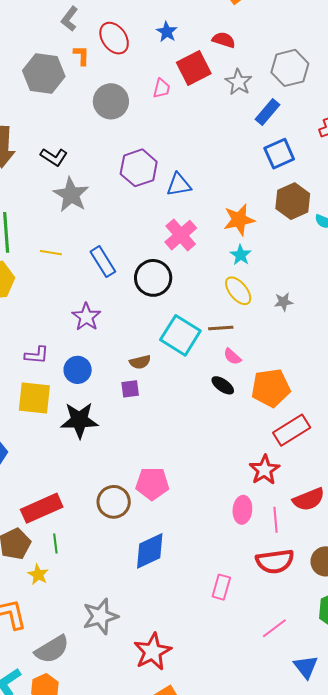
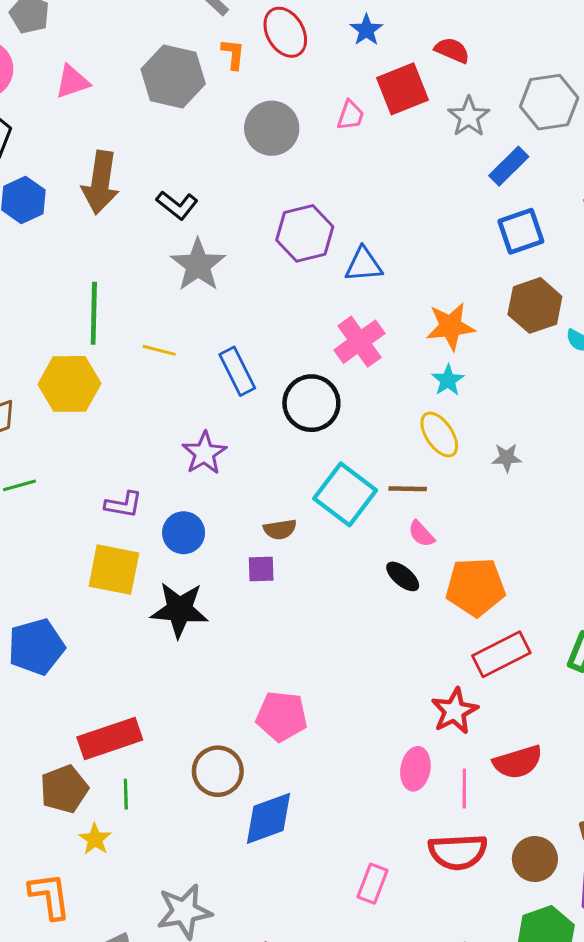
brown circle: (114, 502) -> (218, 771), moved

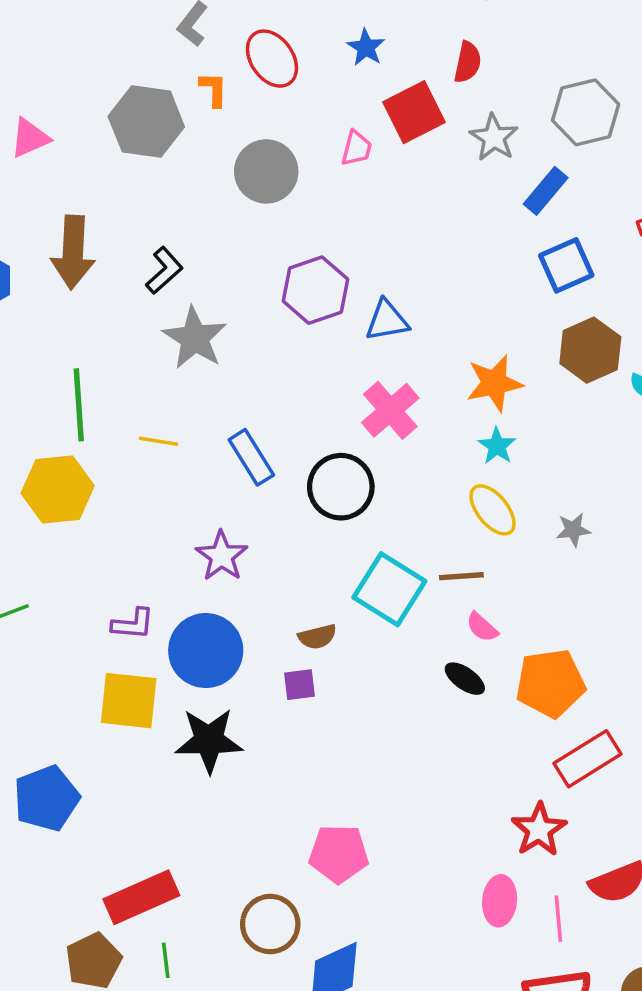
red semicircle: (452, 50) -> (468, 62), turned 84
black L-shape: (177, 205) -> (164, 270), turned -75
blue circle: (184, 533) -> (206, 651), size x1.5

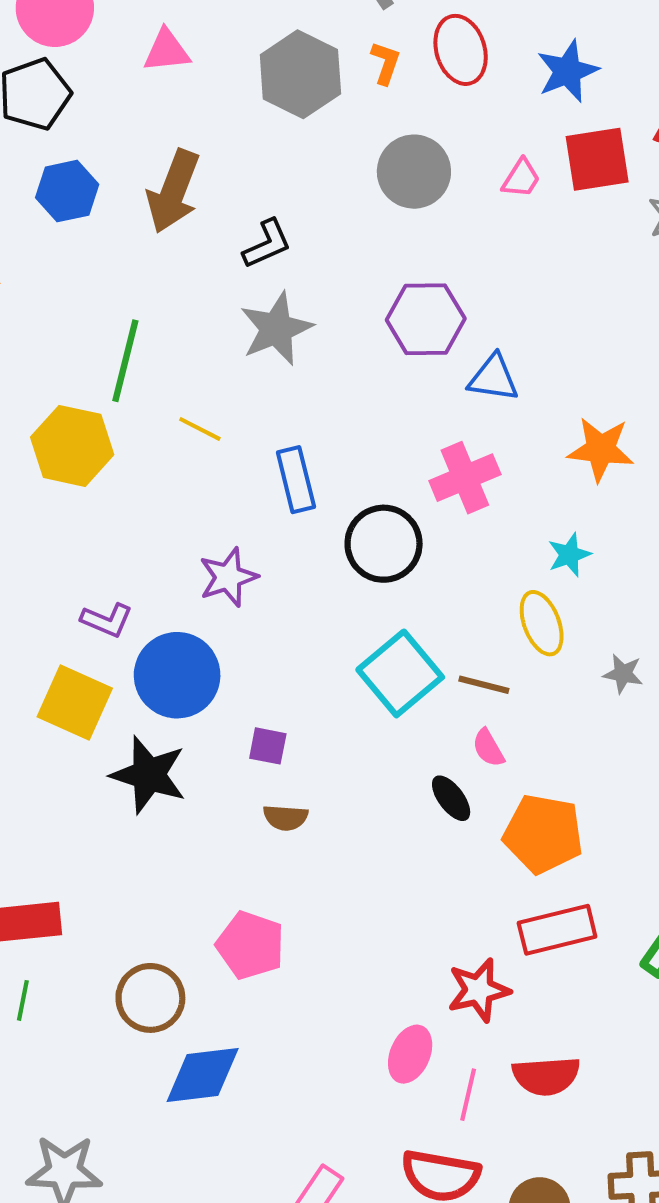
blue star: (366, 47) -> (568, 71), size x1.4
orange star: (494, 383) -> (601, 449), moved
brown semicircle: (317, 637) -> (286, 818), moved

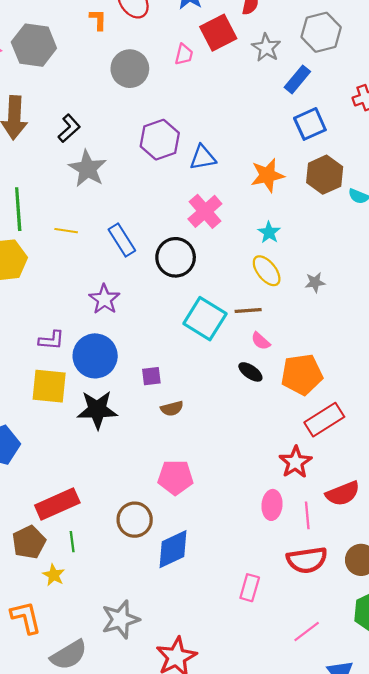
gray hexagon: (300, 74) -> (34, 45), moved

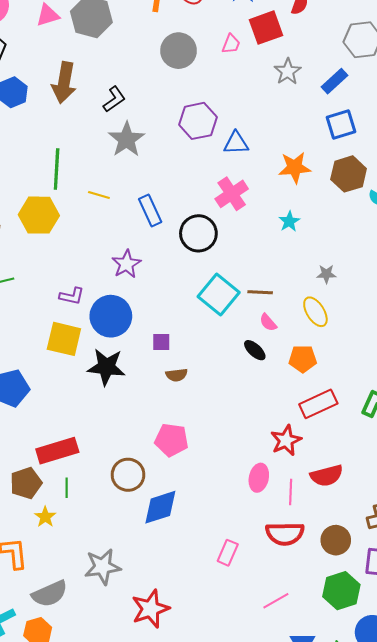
gray star: (266, 48) -> (288, 71), moved
yellow ellipse: (267, 271) -> (315, 312), moved
orange pentagon: (302, 374) -> (303, 359), size x0.7

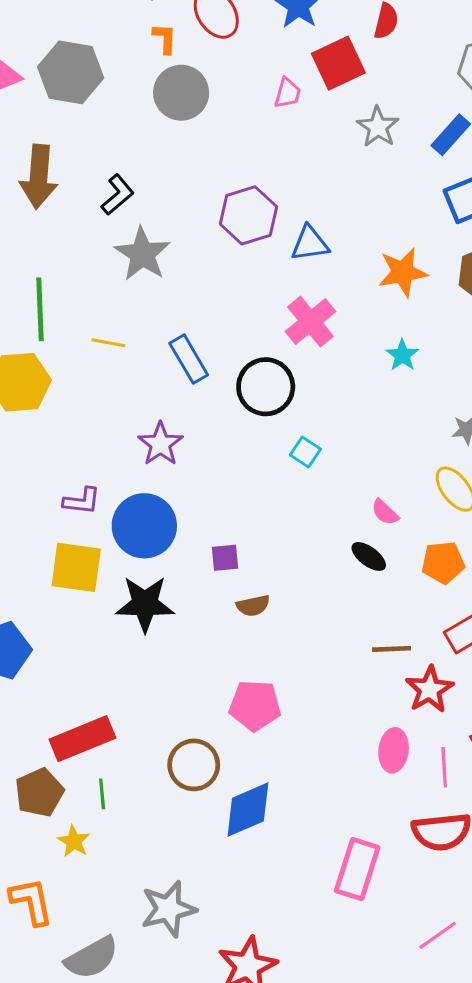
gray circle: (179, 51) -> (181, 93), moved
brown line: (260, 292) -> (392, 649), moved
cyan square: (219, 295) -> (305, 452), moved, size x0.5
pink rectangle: (228, 553) -> (357, 869), size x1.5

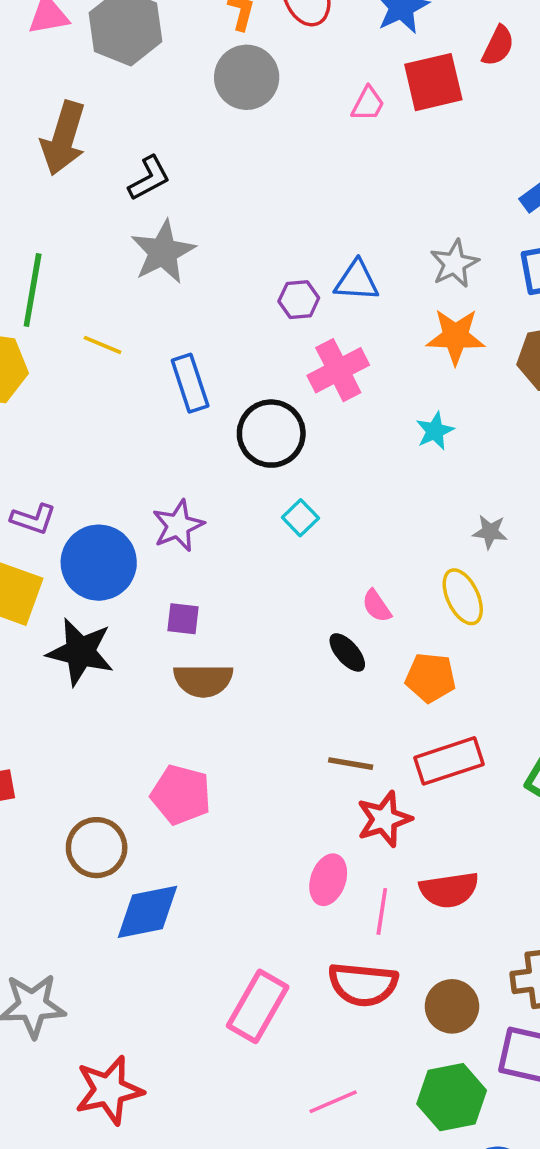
gray star: (378, 127) -> (454, 264), moved
purple hexagon: (248, 215) -> (299, 300), moved, size x0.6
purple star: (160, 444) -> (178, 526), moved
brown semicircle: (253, 606) -> (203, 680), size x1.5

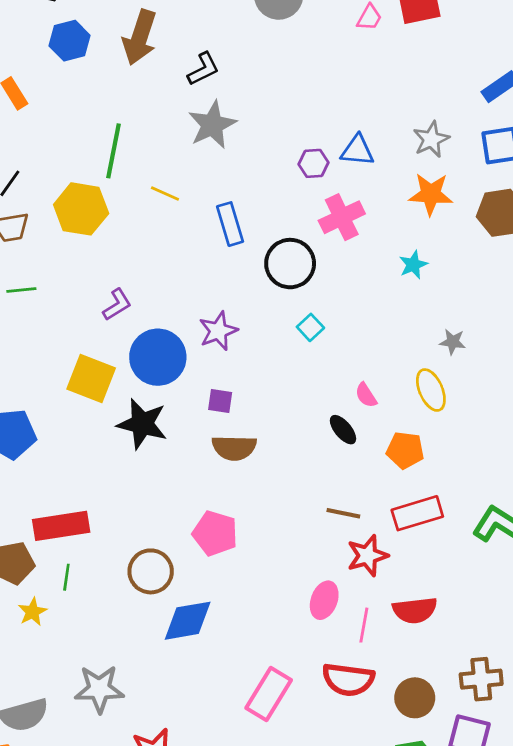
purple L-shape: (33, 519) -> (117, 305), moved, turned -52

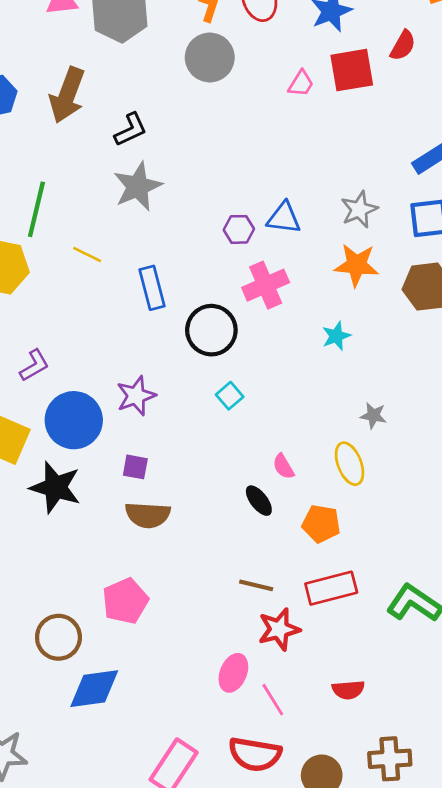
pink pentagon: (215, 533) -> (125, 601), turned 30
red semicircle: (415, 610) -> (348, 690), moved, size x0.7
pink line: (364, 625) -> (273, 700), turned -44

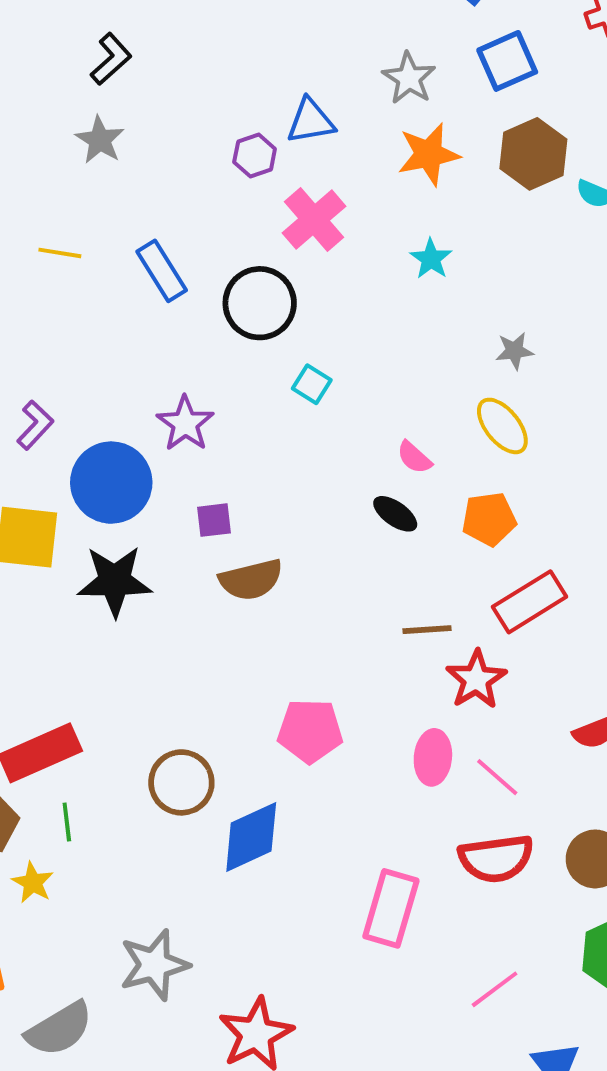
black L-shape: (131, 130) -> (111, 59), moved
gray star: (138, 187) -> (100, 140), size x0.7
pink pentagon: (125, 601) -> (310, 731), moved, turned -30

